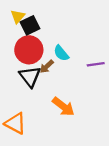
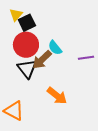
brown arrow: (47, 67) -> (42, 60), size x1.5

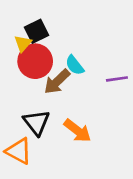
yellow triangle: (16, 15) -> (23, 43), moved
black triangle: (27, 69) -> (37, 122), moved

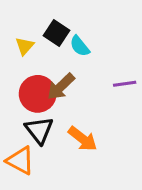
black square: (37, 31) -> (56, 33), moved, turned -30
red circle: (35, 61) -> (38, 94), moved
cyan semicircle: (75, 65) -> (80, 46), moved

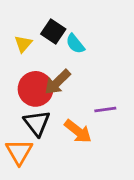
purple line: (125, 84) -> (105, 109), moved
orange triangle: (20, 160) -> (19, 152), turned 32

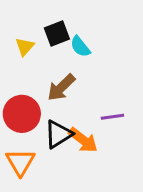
black square: (53, 31) -> (57, 33), turned 35
red circle: (36, 89) -> (22, 114), moved
black triangle: (37, 123) -> (58, 134), moved, turned 36

